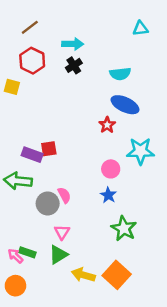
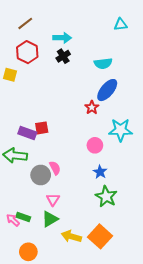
blue ellipse: (125, 105) -> (107, 90), turned -75
blue star: (108, 195) -> (100, 172), moved
orange circle: (15, 286) -> (28, 252), moved

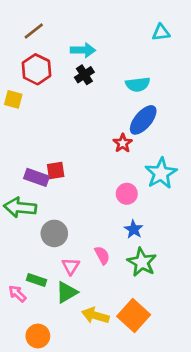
cyan star: (121, 130) -> (161, 173), turned -30
pink semicircle: (55, 168) -> (102, 255), moved
green rectangle: (23, 217) -> (36, 280), moved

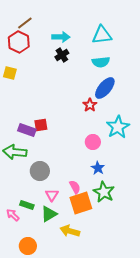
cyan triangle: (161, 32) -> (102, 35), moved, size x1.5
red hexagon: (36, 69) -> (19, 42), moved
orange square: (134, 316) -> (81, 203), moved, turned 30

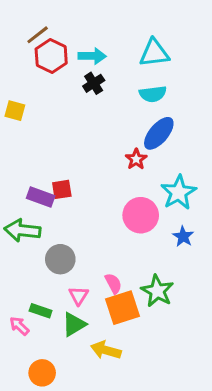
red hexagon: (19, 42) -> (51, 56), moved
pink circle: (93, 142) -> (141, 215), size x1.5
blue star: (98, 168) -> (183, 236), moved

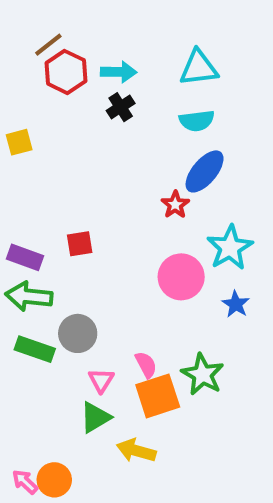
yellow square: (15, 111) -> (19, 142), turned -30
purple rectangle: (41, 197) -> (25, 257), moved
green rectangle: (41, 311) -> (35, 349), moved, size x1.4
pink arrow: (19, 326) -> (25, 482), moved

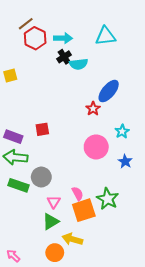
cyan semicircle: (197, 121) -> (79, 64), moved
cyan star: (230, 248) -> (122, 131), size x0.6
orange circle: (54, 480) -> (55, 253), moved

